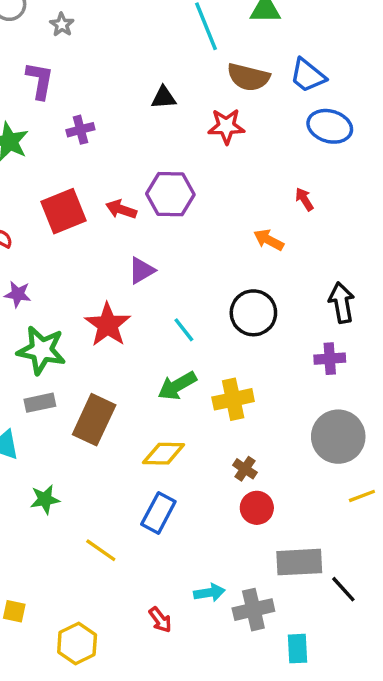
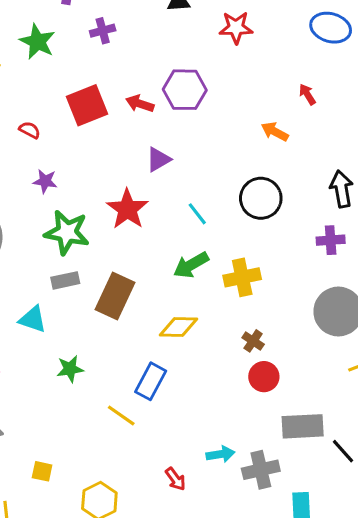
blue rectangle: (158, 513) -> (151, 381), moved

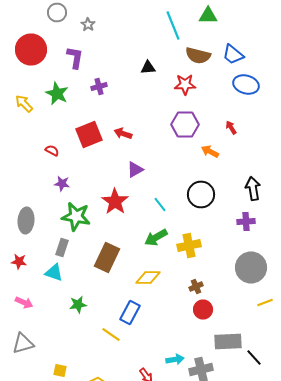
purple hexagon: (185, 90) -> (185, 124), moved
gray rectangle: (65, 280) -> (62, 248), moved, turned -60
brown cross: (253, 341) -> (196, 286), turned 32

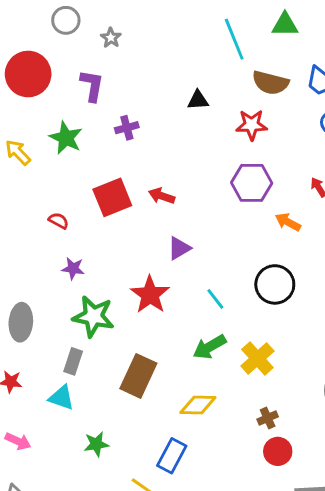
yellow cross: (189, 246) -> (257, 358), turned -30

